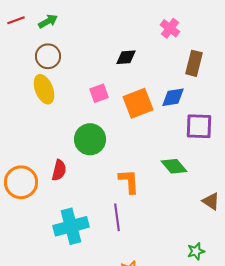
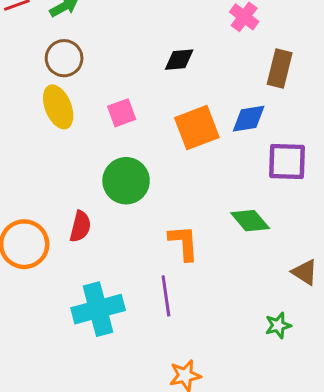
pink square: (99, 93) -> (122, 113), moved
green star: (196, 251) -> (278, 325), moved

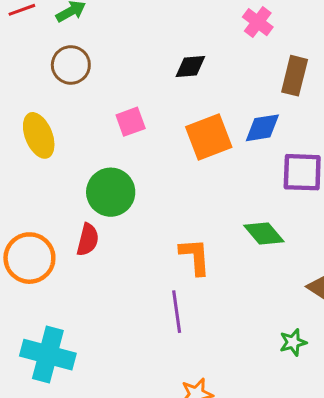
yellow ellipse: (58, 107) -> (39, 135), moved
green circle: (126, 181) -> (111, 192), moved
cyan cross: (98, 309) -> (48, 355), moved, turned 30

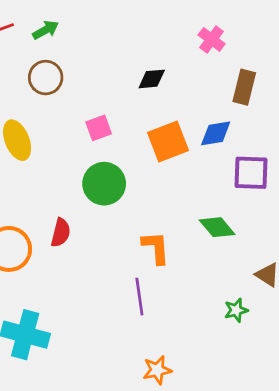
green circle: (111, 192) -> (104, 184), moved
green star: (293, 342) -> (236, 310), moved

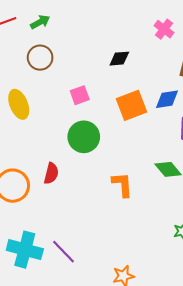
purple line: (139, 297) -> (63, 252), moved, turned -36

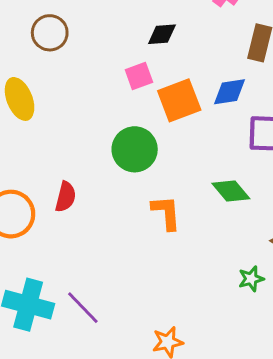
pink square: (80, 95) -> (139, 76), moved
green circle: (84, 137) -> (135, 149), moved

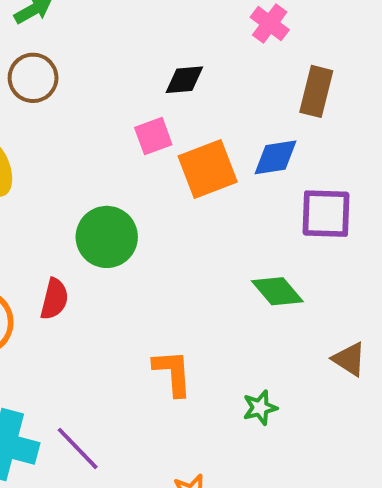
green circle: (135, 149) -> (107, 237), moved
orange L-shape: (166, 213) -> (173, 373), moved
green star: (251, 279) -> (260, 408), moved

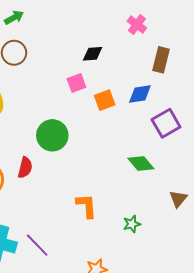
orange square: (208, 169) -> (105, 100), size x0.7
purple square: (326, 214) -> (166, 123), turned -32
brown triangle: (349, 359) -> (178, 199), turned 36

